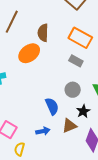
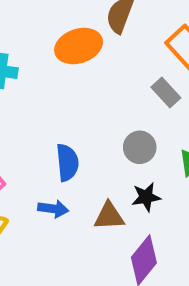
blue semicircle: (52, 106) -> (67, 163), moved

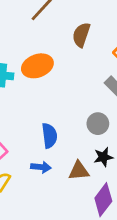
orange ellipse: (79, 46) -> (37, 66), moved

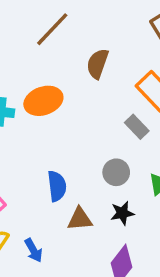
blue arrow: (41, 167) -> (33, 250), moved, turned 54
brown triangle: (79, 171) -> (80, 219), moved

